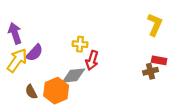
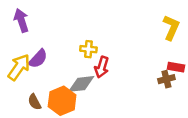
purple arrow: (15, 33) -> (21, 20), moved

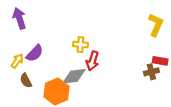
yellow arrow: (19, 67) -> (17, 61), size x0.6
brown semicircle: (35, 102) -> (26, 81), moved

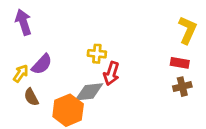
red rectangle: (160, 61) -> (180, 63), moved

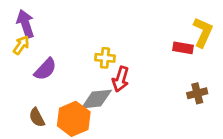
red rectangle: (180, 63) -> (183, 48), moved
yellow arrow: (21, 73) -> (21, 45), moved
brown semicircle: (31, 97) -> (37, 117), moved

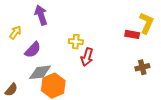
purple arrow: (26, 24) -> (41, 15), moved
gray diamond: (96, 99) -> (40, 72), moved
brown semicircle: (37, 117) -> (11, 90), moved, turned -112

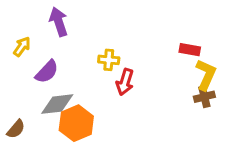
yellow L-shape: (146, 23) -> (206, 75), moved

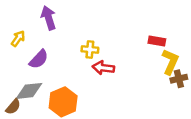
red arrow: (125, 82) -> (103, 68), turned 80
brown cross: (204, 97) -> (179, 79), moved
gray diamond: (57, 104) -> (29, 91), moved

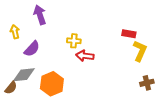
yellow arrow: (18, 39) -> (15, 32), turned -48
brown cross: (179, 79) -> (147, 83), moved

